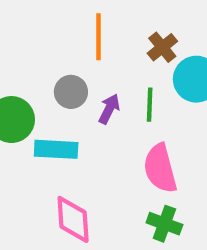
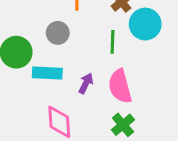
purple arrow: (109, 109) -> (86, 83), moved
green cross: (164, 224) -> (123, 125), turned 30

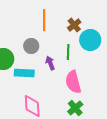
purple arrow: (86, 83) -> (50, 63), moved, turned -48

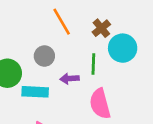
orange line: (44, 20) -> (62, 22), turned -30
purple arrow: (50, 63) -> (70, 79), turned -72

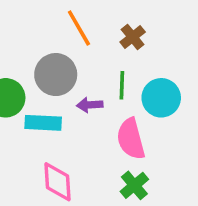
cyan circle: (123, 48) -> (161, 98), moved
gray circle: (44, 56) -> (56, 75), size x1.5

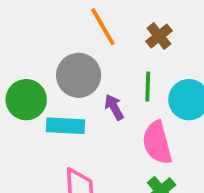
purple arrow: (90, 105) -> (114, 107), turned 65

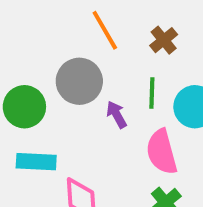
cyan rectangle: (65, 126) -> (36, 162), moved

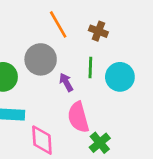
brown cross: (164, 40) -> (98, 31), turned -30
pink semicircle: (162, 152) -> (78, 117), moved

